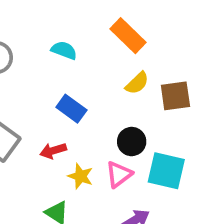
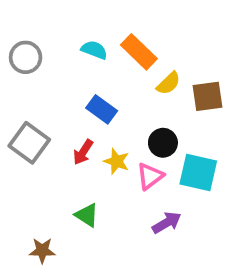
orange rectangle: (128, 36) -> (139, 52), moved
red arrow: (53, 151) -> (83, 152), turned -40
yellow star: (81, 176) -> (117, 161), moved

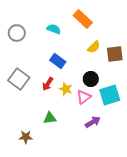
orange rectangle: (139, 52) -> (83, 19), moved
cyan square: (198, 172) -> (110, 95), turned -30
green triangle: (87, 215) -> (50, 118), turned -40

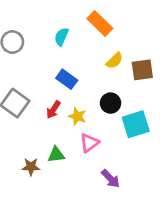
cyan semicircle: (54, 29) -> (61, 37), turned -88
pink triangle: (84, 97) -> (89, 143), moved
purple arrow: (93, 122) -> (110, 179), moved, turned 77
brown star: (26, 137) -> (31, 167), moved

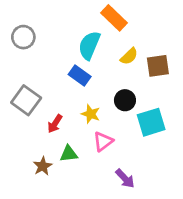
cyan semicircle: (61, 37) -> (89, 45), moved, size x1.5
red arrow: (53, 110) -> (55, 124), moved
brown star: (31, 167) -> (43, 166), turned -30

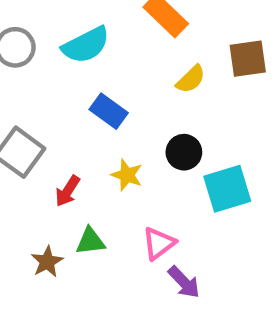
cyan semicircle: (89, 45) -> (86, 45), moved, turned -140
brown square: (158, 66) -> (248, 59), moved
pink triangle: (103, 141) -> (159, 243), moved

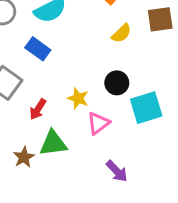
blue rectangle: (109, 111) -> (38, 49), moved
green triangle: (90, 241) -> (53, 143), size x1.4
pink triangle: (159, 243) -> (98, 123), moved

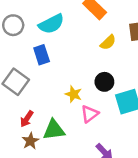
blue rectangle: (38, 49) -> (42, 55), turned 36
red arrow: (38, 109) -> (27, 119), moved

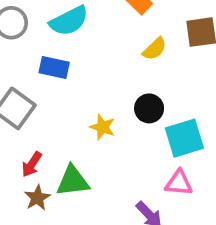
blue rectangle: (42, 55) -> (54, 67), turned -60
pink triangle: (90, 114) -> (179, 183), moved, turned 42

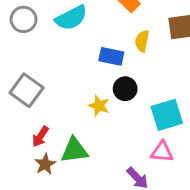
yellow semicircle: (155, 49) -> (142, 41), turned 145
blue rectangle: (54, 67) -> (111, 56), moved
black circle: (149, 108) -> (125, 89), moved

